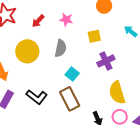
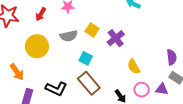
yellow square: (94, 36) -> (92, 30), moved, turned -32
gray semicircle: (61, 48) -> (69, 36), turned 78
yellow semicircle: (117, 93) -> (134, 67), size x0.7

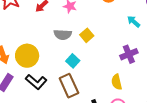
purple cross: (116, 38) -> (129, 54), moved
yellow circle: (37, 46) -> (27, 56), moved

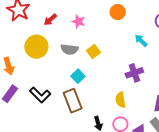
yellow circle: (27, 56) -> (36, 47), moved

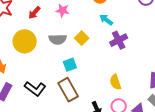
cyan arrow: (141, 41) -> (106, 20), moved
purple cross: (134, 73) -> (119, 40), moved
cyan square: (78, 76) -> (70, 65), turned 32

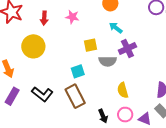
red arrow: (34, 13) -> (44, 18), turned -40
yellow square: (82, 38) -> (91, 45), turned 32
gray semicircle: (58, 39) -> (108, 61), moved

